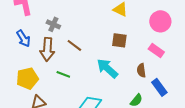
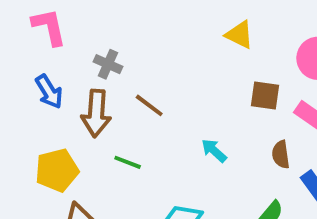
brown square: (119, 40) -> (265, 96), moved
cyan arrow: (107, 68) -> (214, 151), size x0.6

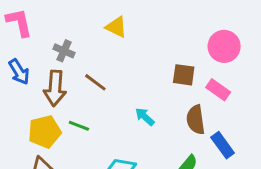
yellow triangle: (240, 35) -> (116, 27), moved
brown semicircle: (281, 154) -> (196, 120), size x1.4
yellow pentagon: (57, 170) -> (45, 132), moved

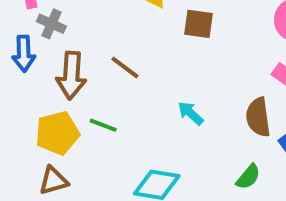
gray cross: (64, 51) -> (51, 24), moved
blue arrow: (19, 72) -> (24, 54), turned 30
brown square: (184, 75) -> (198, 24), moved

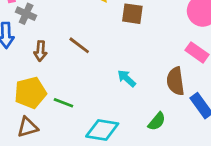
brown arrow: (71, 75) -> (40, 51), size x0.6
green line: (103, 125) -> (63, 103), moved
green semicircle: (248, 177) -> (157, 121), moved

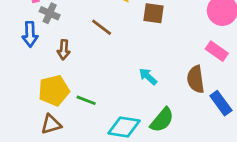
brown line: (79, 45) -> (102, 27), moved
green semicircle: (157, 121) -> (162, 120), moved, size x1.4

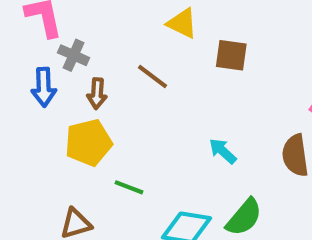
brown arrow: (64, 50) -> (97, 94), moved
yellow pentagon: (54, 90) -> (88, 143), moved

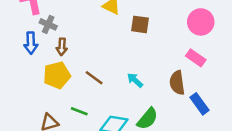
brown line: (152, 77) -> (94, 78), moved
green line: (129, 187) -> (79, 111), moved

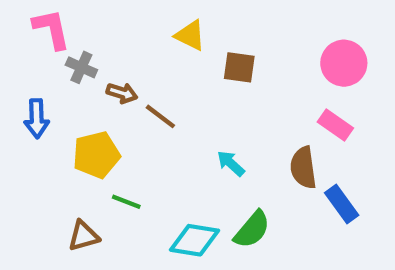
blue arrow: (31, 43) -> (37, 119), moved
brown arrow: (62, 47) -> (122, 93), moved, turned -77
brown line: (94, 78) -> (160, 116), moved
green line: (79, 111) -> (126, 202), moved

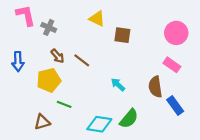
gray cross: (81, 67) -> (49, 27), moved
brown arrow: (122, 93) -> (58, 56), moved, turned 32

